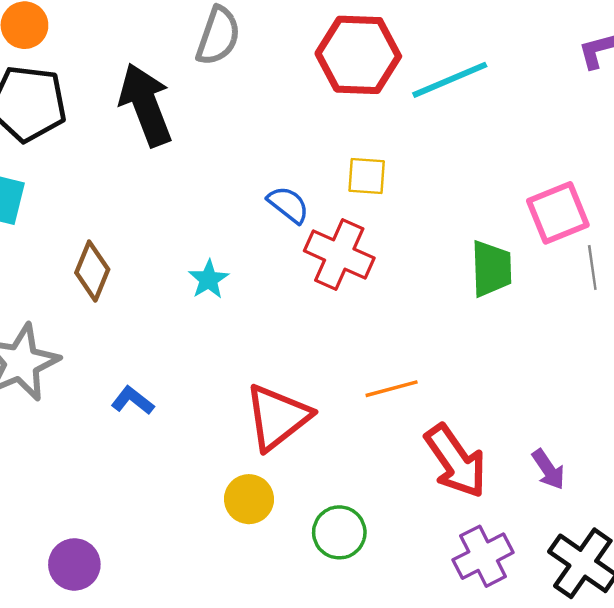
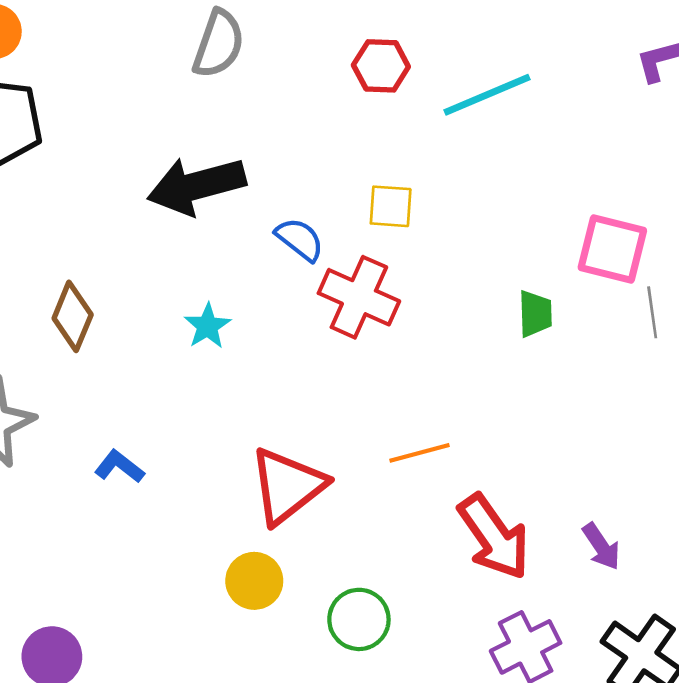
red hexagon: (358, 55) -> (381, 66), size x0.6
black arrow: (146, 105) -> (196, 186), moved, turned -84
pink square: (558, 213) -> (612, 249), turned 36
green trapezoid: (491, 269) -> (535, 314), size x0.7

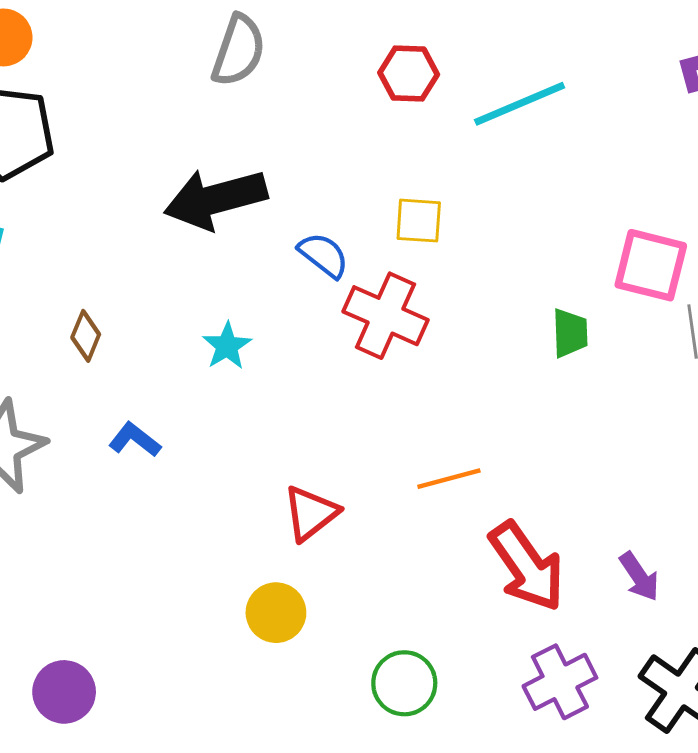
brown diamond: (73, 316) -> (86, 336), size x0.7
blue L-shape: (119, 467) -> (135, 440), moved
red triangle: (287, 486) -> (311, 513), size x0.7
green circle: (359, 619) -> (404, 683), moved

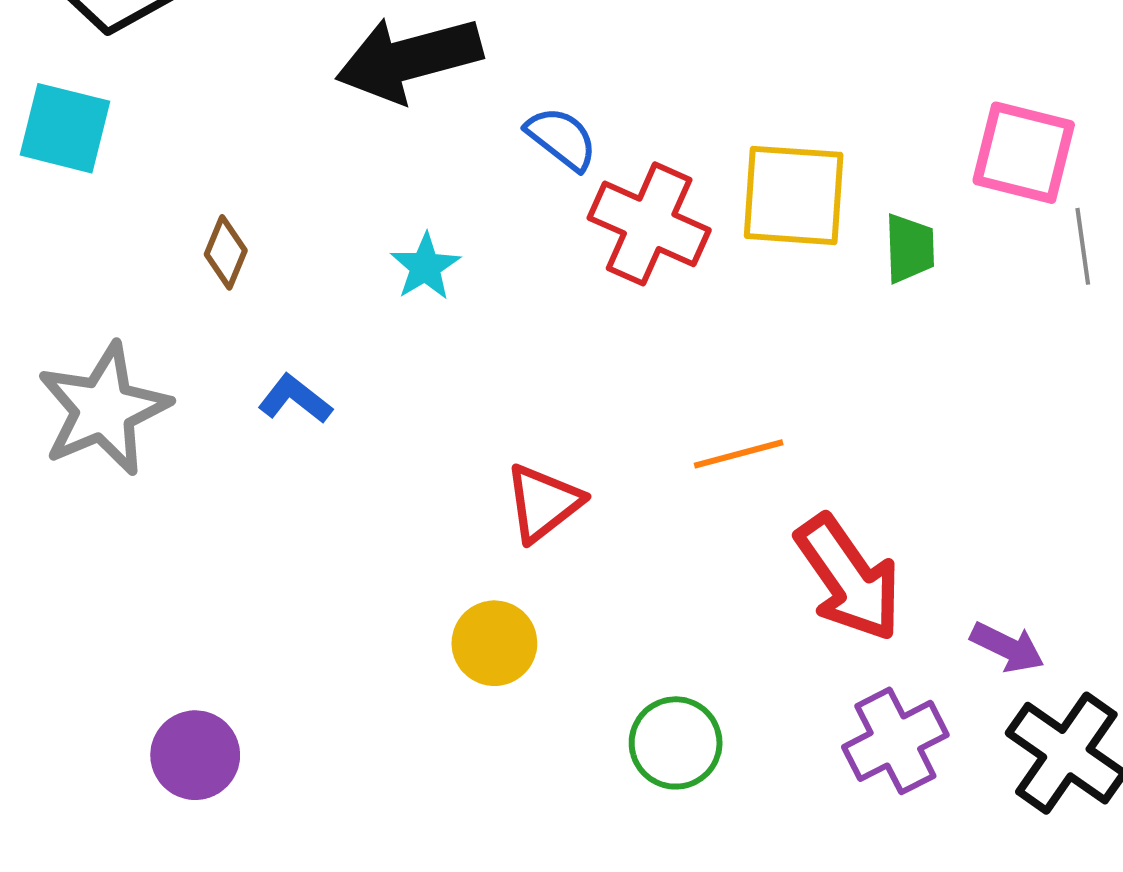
yellow square: (419, 221) -> (794, 195), moved, size x1.6
purple arrow: (639, 577) -> (1007, 647), moved, turned -30

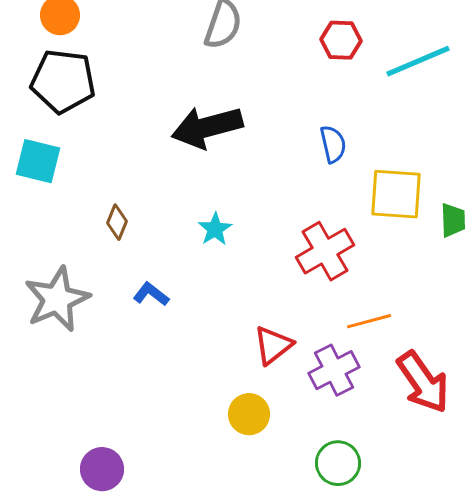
blue semicircle: (562, 138) -> (333, 144), moved, turned 39
red cross: (649, 224) -> (325, 251), moved, turned 36
purple cross: (895, 741) -> (334, 370), moved

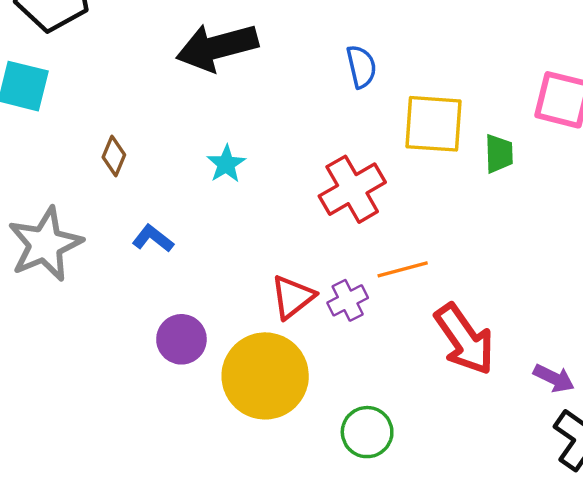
purple cross: (334, 370) -> (348, 300), moved, size x0.7
yellow circle: (249, 414) -> (265, 376), size x1.8
purple circle: (102, 469) -> (181, 339), moved

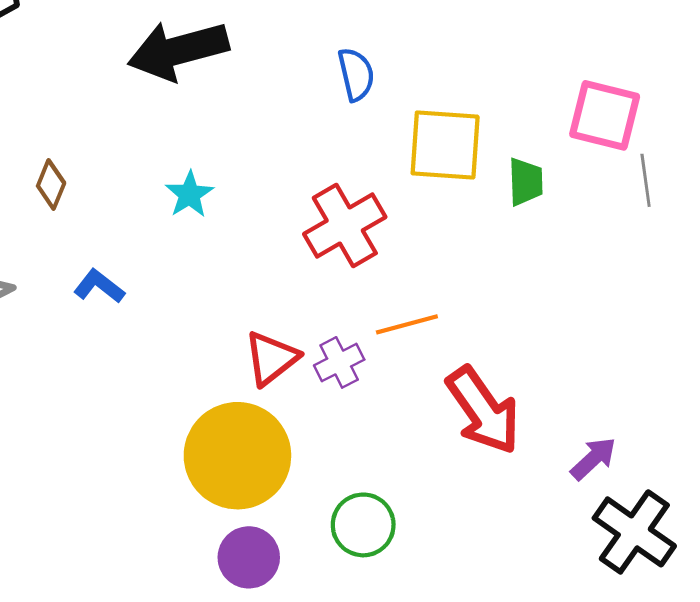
purple circle: (181, 339) -> (249, 557), moved
purple arrow: (554, 378) -> (593, 459), turned -69

